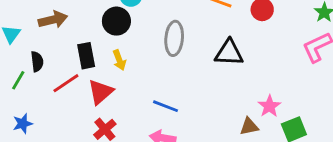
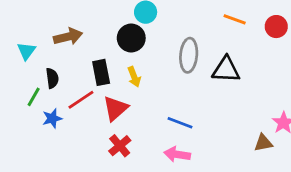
black triangle: (229, 53) -> (226, 70), moved
blue star: (23, 124) -> (52, 118), moved

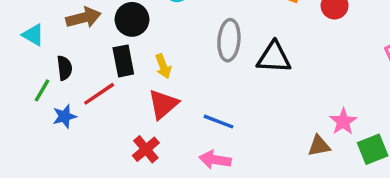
black circle: (131, 38) -> (132, 19), moved
cyan triangle: (26, 51) -> (33, 35), turned -36
red triangle: (115, 108) -> (163, 104), moved

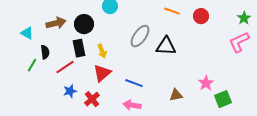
gray ellipse: (229, 40) -> (140, 36), turned 30
blue star: (64, 116) -> (70, 91), moved
brown triangle: (319, 146) -> (176, 95), moved

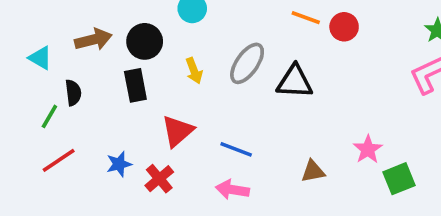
red circle: (201, 16) -> (344, 27), moved
yellow arrow: (102, 51) -> (194, 71), moved
red line: (65, 67) -> (59, 160), moved

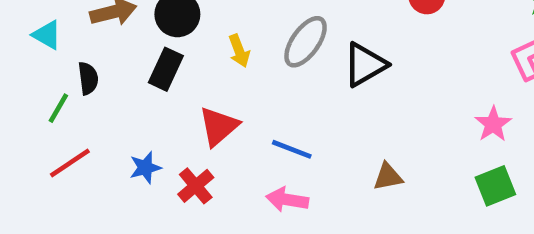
black triangle: (295, 82) -> (365, 65), turned -33
black rectangle: (135, 85) -> (166, 69), turned 36
pink star: (368, 149) -> (493, 124), moved

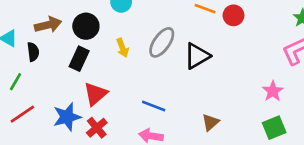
black semicircle: (88, 78) -> (33, 52), moved
red triangle: (219, 126) -> (95, 94), moved
blue star: (145, 168) -> (67, 117), size x1.5
brown triangle: (388, 177) -> (210, 122), turned -30

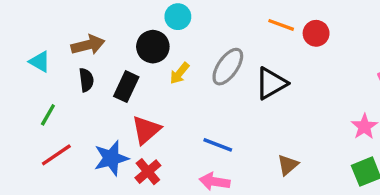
black circle: (86, 26) -> (153, 47), moved
yellow arrow: (122, 48) -> (180, 73), turned 60
black semicircle: (33, 52) -> (86, 80), moved

